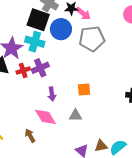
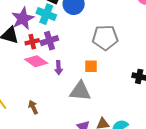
gray pentagon: (92, 39) -> (105, 38), moved
gray triangle: (75, 115) -> (80, 91), size x1.6
pink diamond: (45, 117) -> (36, 61), moved, turned -30

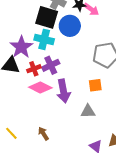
purple arrow: (59, 68) -> (63, 91), size x1.6
gray triangle: (80, 91) -> (88, 111), size x0.7

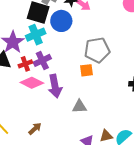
cyan cross: (44, 39) -> (36, 35), turned -36
orange square: (95, 85) -> (87, 70), moved
brown arrow: (43, 134) -> (35, 129), turned 80

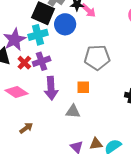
red cross: (25, 64) -> (24, 63), turned -32
orange square: (87, 70) -> (83, 87), moved
pink diamond: (32, 83) -> (17, 92), moved

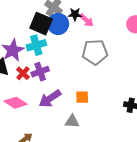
blue circle: (65, 24) -> (58, 24), moved
gray pentagon: (97, 57) -> (95, 52), moved
purple arrow: (51, 88) -> (50, 99), turned 60

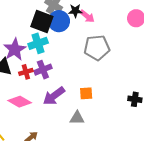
red cross: (23, 73) -> (26, 72), turned 32

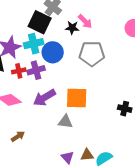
black star: (75, 11) -> (72, 28), moved
blue circle: (59, 21) -> (53, 52), moved
orange square: (86, 93) -> (77, 98), size x1.6

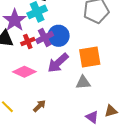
blue circle: (53, 52) -> (59, 36), moved

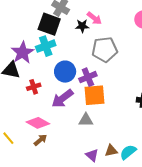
purple cross: (45, 38) -> (88, 77), moved
red cross: (28, 41) -> (34, 87), moved
pink diamond: (24, 72) -> (38, 123), moved

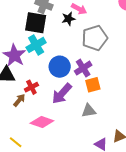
orange square: (94, 95) -> (93, 85), size x0.7
brown arrow: (40, 140) -> (19, 100), moved

